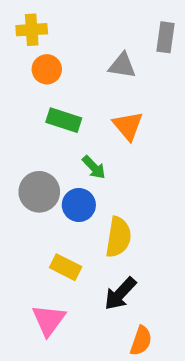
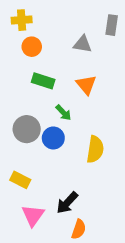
yellow semicircle: (118, 237) -> (95, 149), moved
yellow rectangle: (66, 267) -> (20, 180), moved
black arrow: (120, 294) -> (67, 203), moved
orange semicircle: (141, 341) -> (79, 229), moved

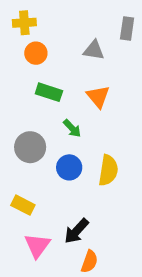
blue circle: (53, 138) -> (69, 167), moved

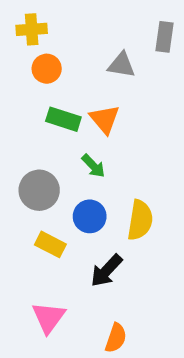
orange triangle: (98, 97) -> (105, 119), moved
yellow rectangle: (23, 205) -> (50, 244), moved
black arrow: (76, 231) -> (106, 271), moved

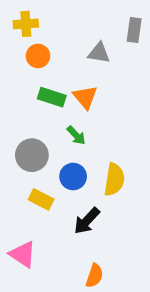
pink triangle: (48, 317) -> (23, 254), moved, turned -32

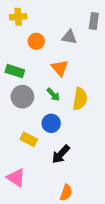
orange circle: (38, 56) -> (36, 41), moved
green rectangle: (52, 97) -> (15, 71), moved
gray circle: (32, 155) -> (22, 97), moved
yellow semicircle: (114, 180) -> (80, 99), moved

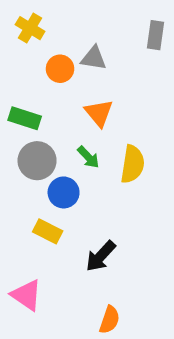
yellow cross: (18, 17) -> (30, 28), turned 35
gray triangle: (69, 37) -> (94, 58), moved
blue circle: (51, 123) -> (64, 192), moved

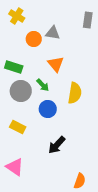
green arrow: (88, 157) -> (43, 85), moved
blue circle: (64, 192) -> (48, 109), moved
yellow rectangle: (48, 231) -> (18, 127), moved
orange semicircle: (110, 320) -> (80, 181), moved

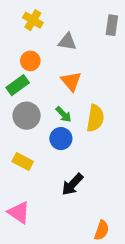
yellow cross: (17, 16) -> (33, 20), moved
orange circle: (34, 39) -> (30, 61), moved
green rectangle: (14, 67) -> (18, 85), turned -54
green arrow: (43, 85) -> (63, 114), moved

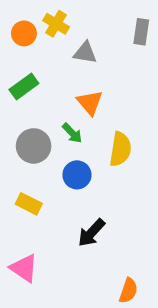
yellow cross: (33, 20) -> (56, 24), moved
orange circle: (30, 61) -> (24, 33), moved
green rectangle: (18, 85) -> (24, 86), moved
green arrow: (63, 114) -> (72, 133), moved

